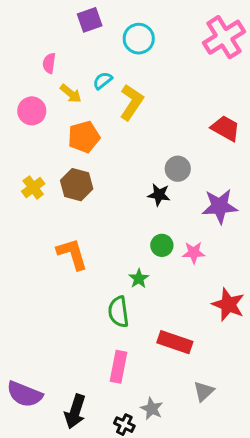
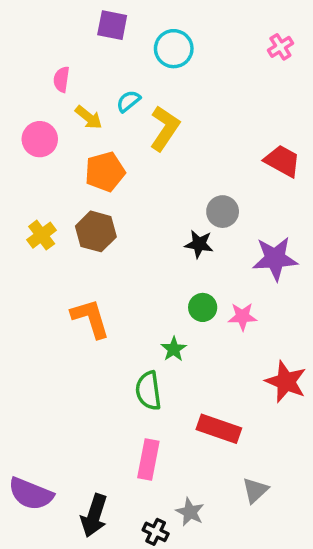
purple square: (90, 20) -> (112, 25), turned 30
pink cross: (224, 37) -> (280, 47), size x0.5

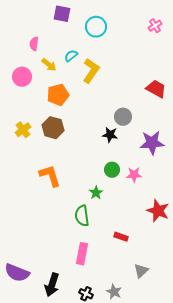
red rectangle: (219, 429) -> (121, 237), size x0.6
gray star: (190, 512) -> (114, 292), moved

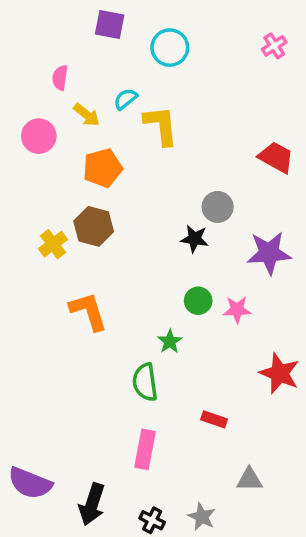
yellow L-shape: (91, 71) -> (161, 125), turned -40
yellow cross: (23, 130) -> (53, 244), moved
gray triangle: (141, 271) -> (249, 480), turned 42

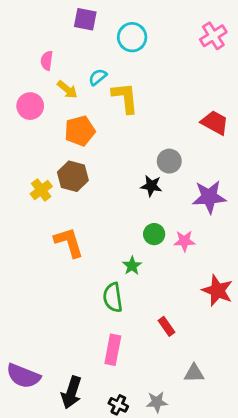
pink cross: (274, 46) -> (213, 36), size x1.4
red rectangle: (214, 419) -> (167, 326), turned 36
gray star: (202, 517) -> (157, 402), turned -30

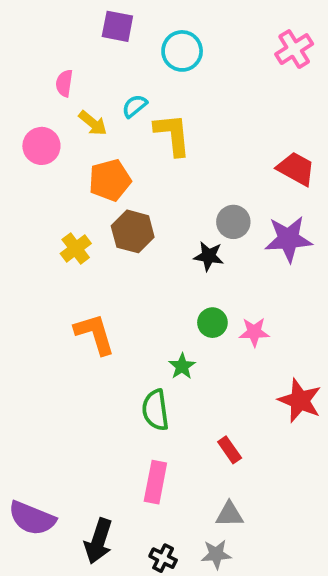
brown hexagon: (73, 176) -> (133, 231), moved
yellow cross: (41, 190) -> (76, 249), moved
purple star: (209, 197) -> (288, 239), moved
gray triangle: (194, 373) -> (230, 514), moved

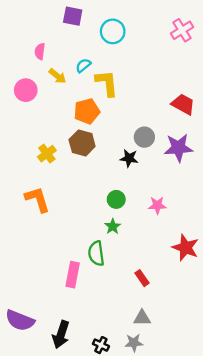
orange pentagon: (110, 180) -> (87, 111), moved
green circle: (212, 323) -> (116, 199), moved
orange L-shape: (95, 334) -> (37, 199), moved
pink rectangle: (155, 482) -> (73, 275), moved

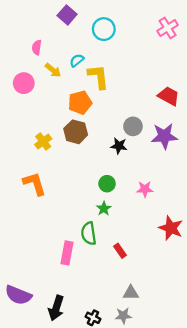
purple square: (73, 16) -> (67, 15), turned 30
red rectangle: (142, 278) -> (120, 251), moved

